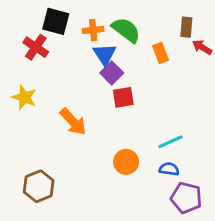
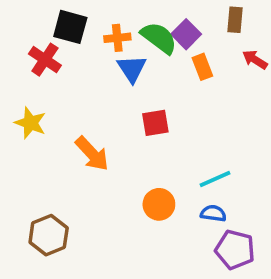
brown rectangle: (186, 27) -> (235, 20), moved
purple square: (112, 73) -> (186, 34), moved

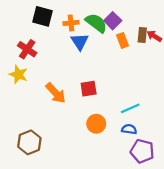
brown rectangle: (235, 20) -> (142, 35), moved
red cross: (45, 60) -> (27, 49), moved
red square: (155, 123) -> (89, 89), moved

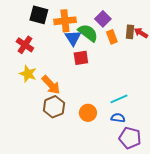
orange cross: (71, 23) -> (65, 21), size x1.5
green semicircle: (96, 23) -> (88, 33), moved
yellow star: (18, 74) -> (28, 74), moved
red square: (89, 89) -> (81, 58), moved
brown hexagon: (29, 142) -> (54, 107), moved

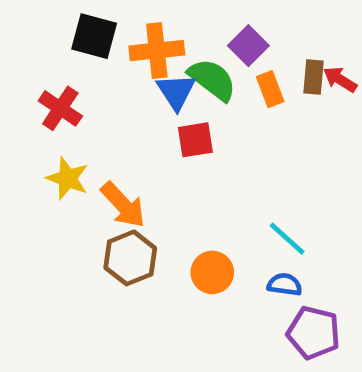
cyan line: (119, 99) -> (287, 239), turned 66

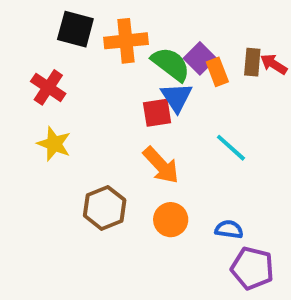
purple square: (248, 46) -> (200, 58), moved
blue triangle: (176, 92) -> (177, 97), moved
orange arrow: (123, 205) -> (161, 165), moved
cyan line: (287, 239) -> (231, 148), moved

